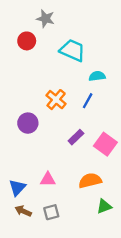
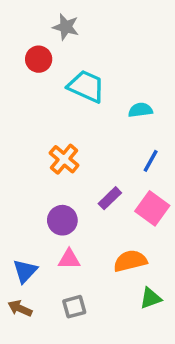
cyan trapezoid: (72, 50) -> (86, 86), moved
orange cross: (56, 100) -> (64, 159), moved
blue line: (88, 101) -> (151, 161), moved
purple circle: (28, 123) -> (62, 220), moved
brown arrow: (23, 211) -> (20, 308), moved

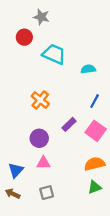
orange semicircle: (130, 261) -> (95, 164), moved

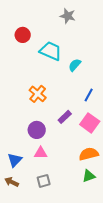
gray star: (41, 17) -> (68, 16), moved
cyan semicircle: (88, 69) -> (75, 65), moved, turned -40

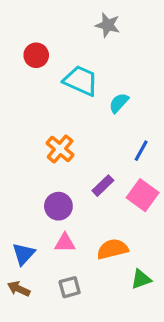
orange semicircle: (89, 154) -> (112, 249), moved

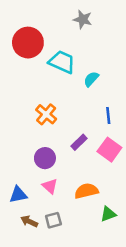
red circle: (36, 55) -> (28, 43), size x1.6
blue line: (141, 151) -> (108, 116), turned -35
pink triangle: (65, 243) -> (50, 186), turned 42
blue triangle: (23, 254) -> (18, 195), turned 36
brown arrow: (19, 289) -> (29, 221), moved

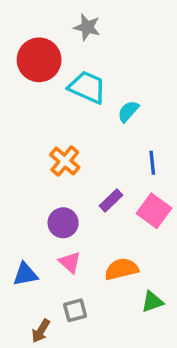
gray star: (83, 19) -> (87, 27), moved
brown arrow: (29, 221) -> (41, 331), moved, turned -84

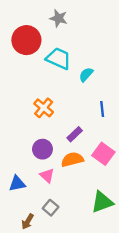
pink square: (154, 211) -> (103, 154), moved
orange semicircle: (121, 269) -> (72, 159), moved
green triangle: (152, 302) -> (102, 202), size x1.5
gray square: (75, 310) -> (51, 208), turned -35

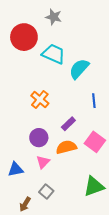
cyan semicircle: (86, 75) -> (79, 69), size x1.5
pink triangle: (47, 176) -> (43, 162), turned 32

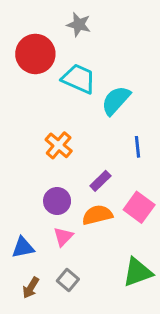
brown arrow: (25, 204) -> (31, 288), moved

